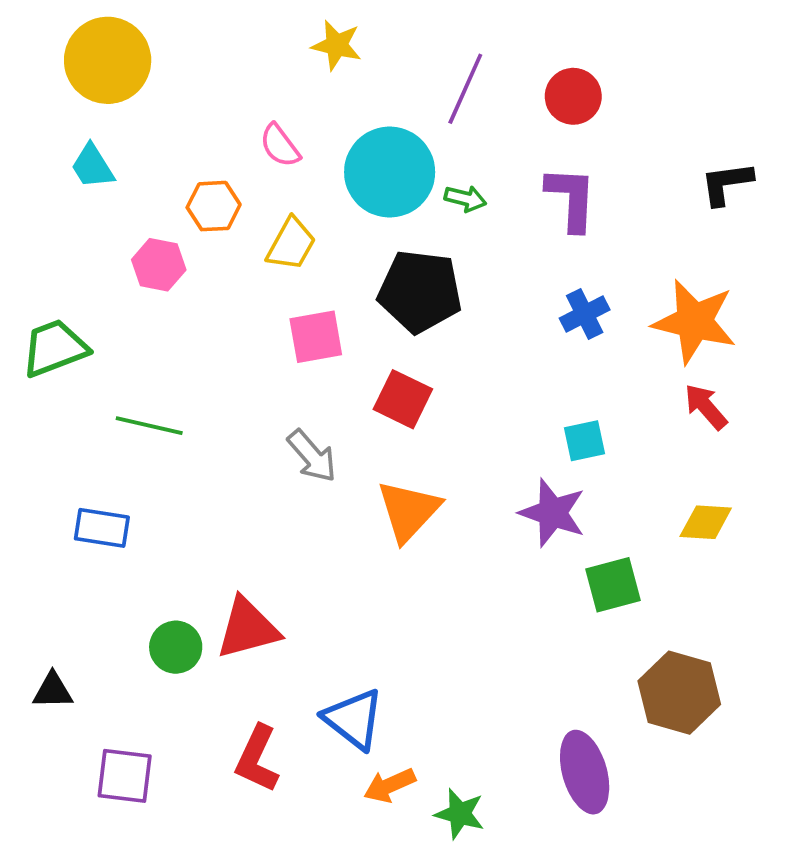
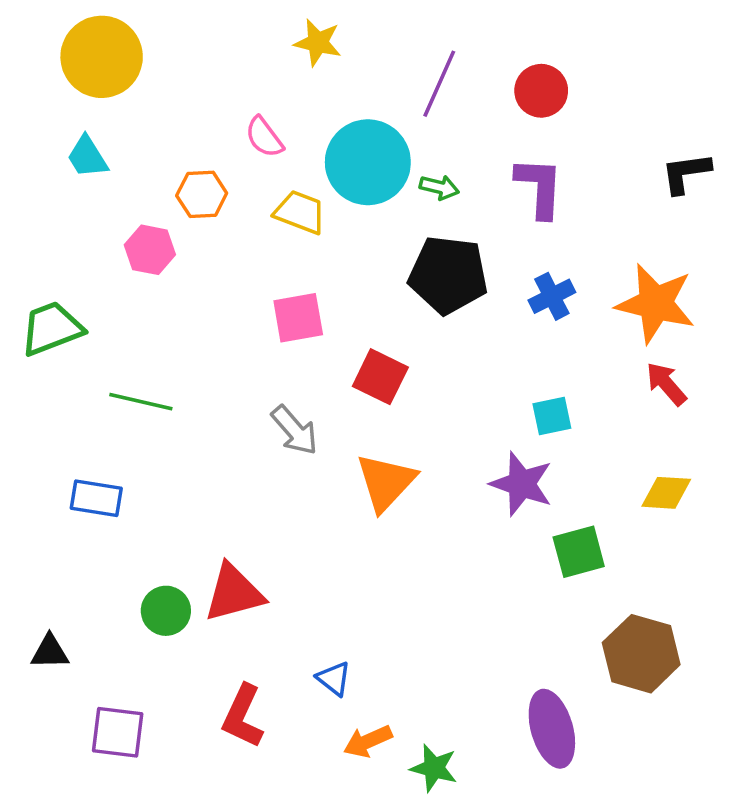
yellow trapezoid: (291, 244) -> (300, 212), moved, turned -98
black pentagon: (420, 291) -> (448, 275), moved
blue triangle: (354, 719) -> (334, 679), size x0.6

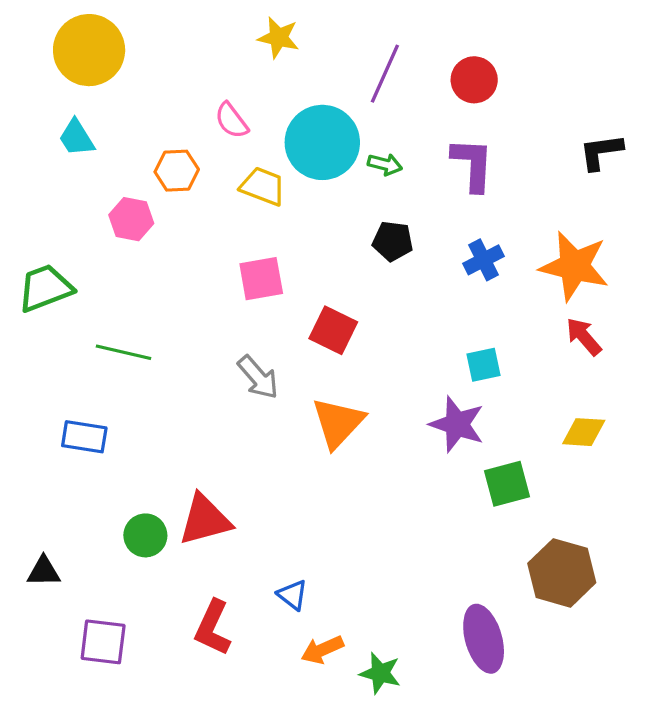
black pentagon: (448, 275) -> (393, 241), size x0.6

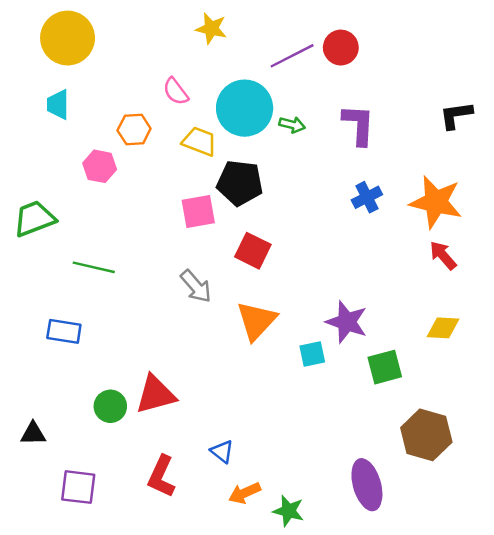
purple line: (385, 74) -> (292, 56), turned 39
red circle: (474, 80) -> (341, 48), moved
cyan trapezoid: (76, 138) -> (58, 105), turned 32
black pentagon: (393, 241) -> (240, 183), moved, size x1.5
cyan square: (484, 365) -> (312, 354), moved

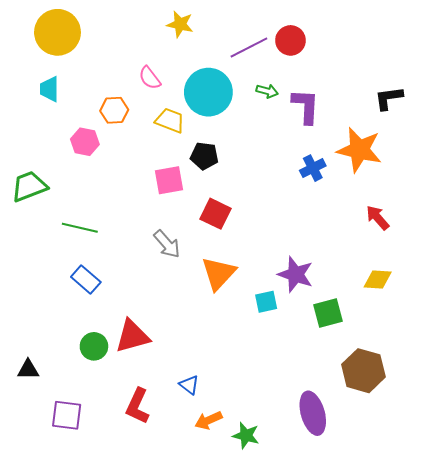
green arrow: (292, 125) -> (267, 91), moved
black pentagon: (240, 183) -> (204, 156), size x0.7
orange star: (436, 202) -> (359, 150), moved
blue rectangle: (64, 331) -> (86, 279), moved, turned 32

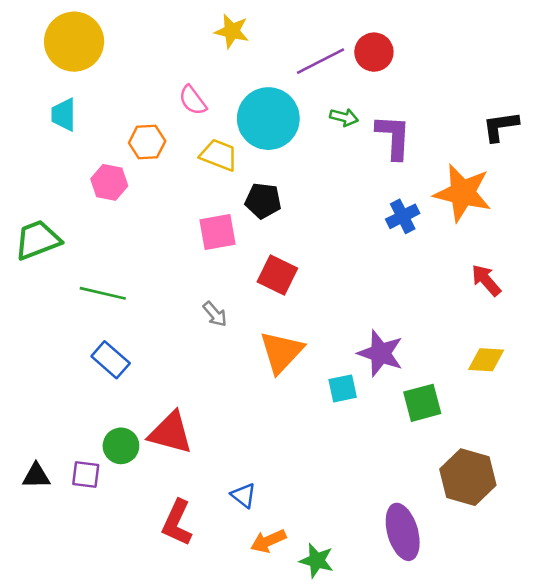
gray arrow: (167, 244) -> (215, 314), size x0.7
red triangle: (132, 336) -> (171, 433), turned 30
purple square: (67, 415) -> (86, 475), moved, size x0.7

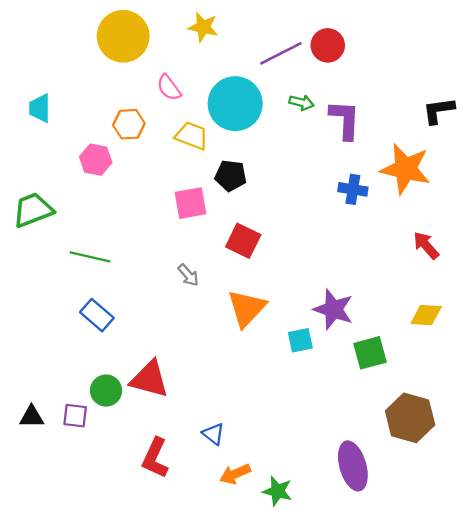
yellow circle: (74, 42) -> (123, 36), moved
cyan trapezoid: (64, 115) -> (40, 108), moved
blue cross: (403, 216) -> (353, 189), turned 36

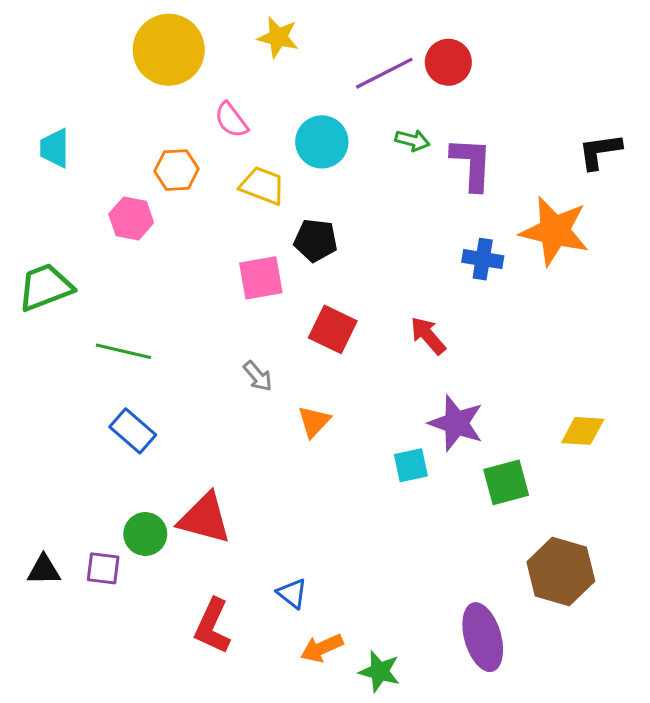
cyan circle: (235, 104) -> (322, 142), size x0.7
red arrow: (426, 245) -> (428, 336), moved
orange triangle: (247, 308) -> (314, 422), moved, size x0.6

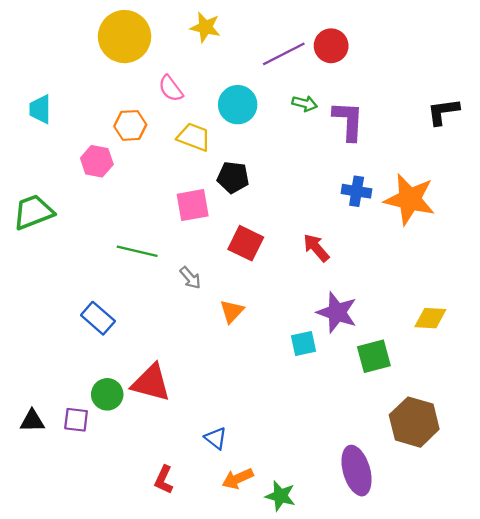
orange star: (555, 231) -> (410, 199), moved
green line: (123, 351) -> (137, 251), moved
red L-shape: (212, 626) -> (164, 480), moved, size x0.7

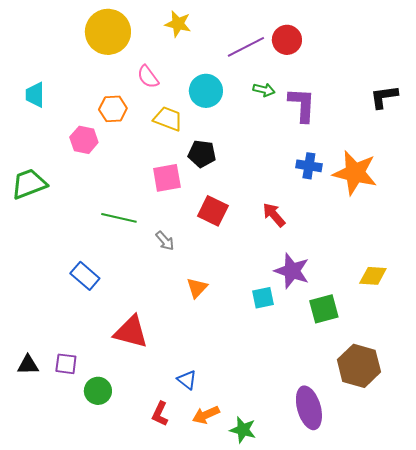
orange triangle: (232, 311) -> (197, 288), moved
green circle: (107, 394) -> (98, 391), moved
red L-shape: (164, 480) -> (160, 414), moved

